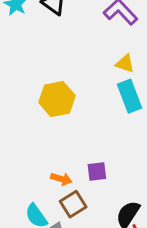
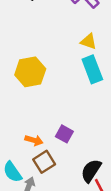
purple square: (97, 172) -> (64, 134), turned 36

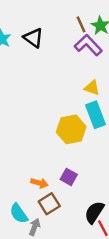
yellow hexagon: (30, 72) -> (71, 129), moved

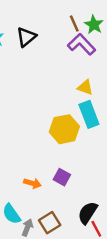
black triangle: (33, 38) -> (26, 37), turned 45
brown square: (49, 204) -> (50, 223), moved

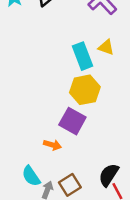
cyan rectangle: (89, 114) -> (82, 56), moved
purple square: (62, 177) -> (72, 121), moved, size x1.5

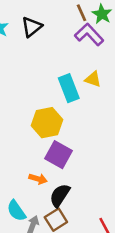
yellow hexagon: (85, 90) -> (47, 123), moved
black semicircle: (109, 175) -> (60, 195), moved

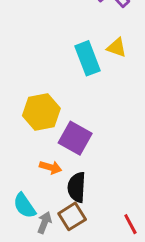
yellow hexagon: (47, 123) -> (41, 112), moved
black semicircle: (60, 195) -> (77, 187), turned -30

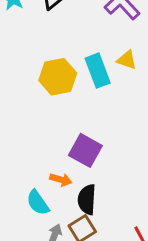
yellow hexagon: (41, 112) -> (58, 77), moved
cyan semicircle: (24, 206) -> (38, 203), moved

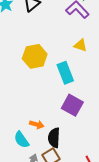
cyan rectangle: (98, 71) -> (65, 73), moved
purple square: (85, 150) -> (72, 105), moved

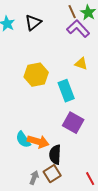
orange arrow: (37, 124) -> (38, 142), size x1.5
cyan semicircle: (21, 140) -> (23, 140), moved

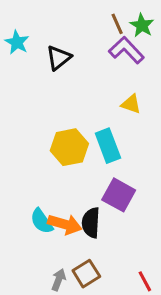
black triangle: (33, 23) -> (59, 58), moved
yellow hexagon: (36, 75) -> (69, 147), moved
black semicircle: (55, 155) -> (91, 223), moved

